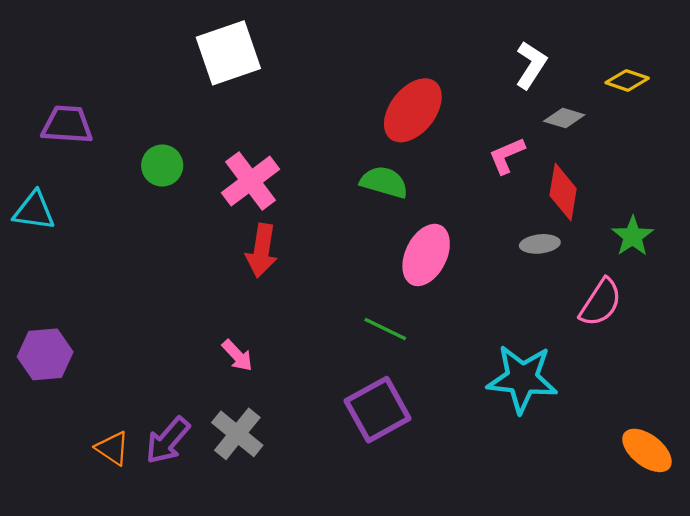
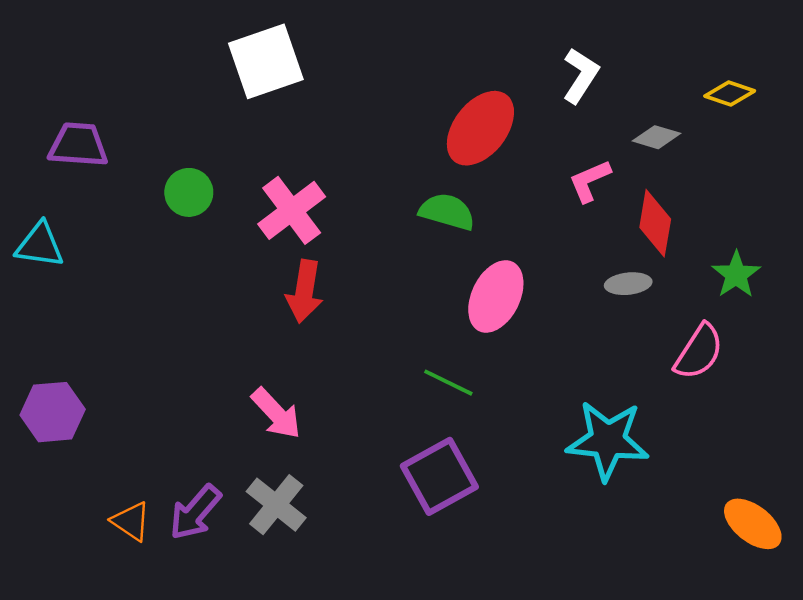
white L-shape: (531, 65) -> (581, 75), moved
pink arrow: (237, 355) -> (276, 413), size x1.4

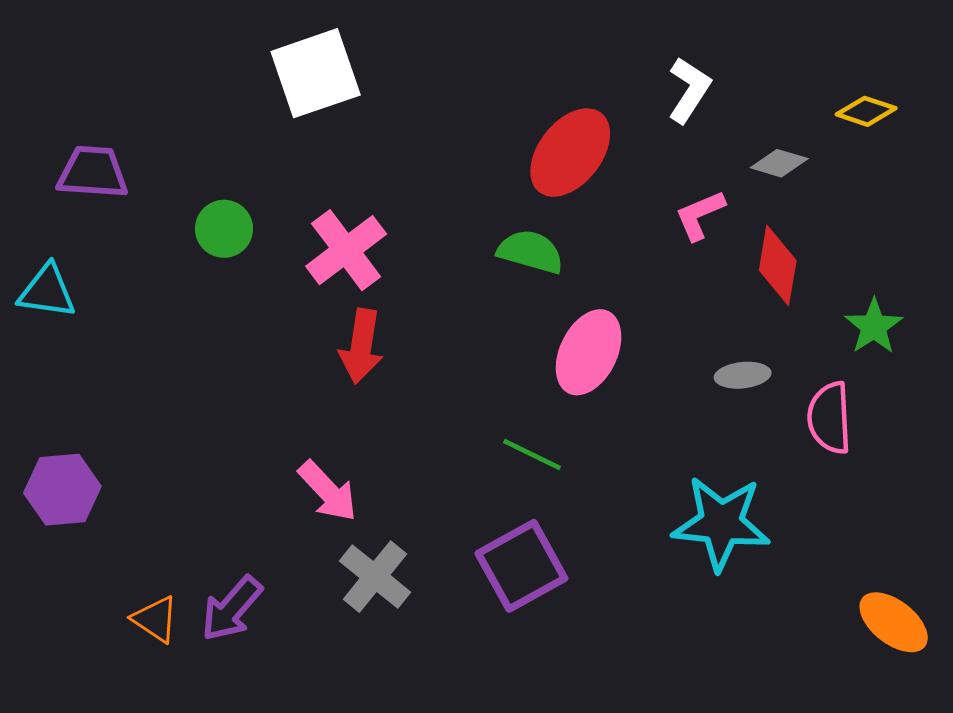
gray ellipse: (628, 284) -> (743, 375), moved
pink semicircle: (699, 352) -> (830, 418), turned 144
gray cross: (276, 505) -> (375, 577), moved

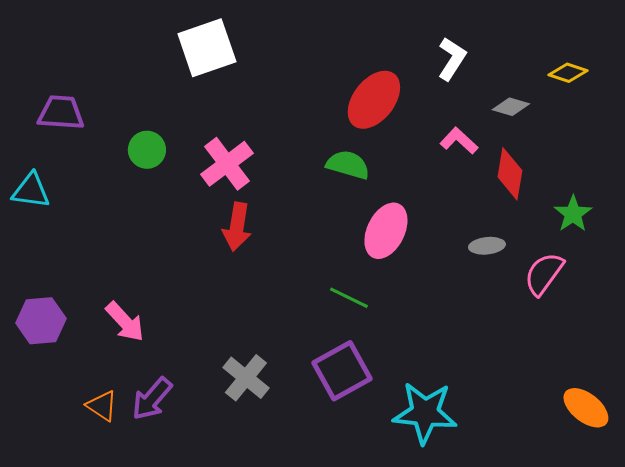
pink L-shape: (700, 215) -> (459, 141), turned 66
pink semicircle: (830, 418) -> (544, 274), turned 39
pink arrow: (328, 491) -> (125, 322), moved
cyan star: (721, 523) -> (425, 413), moved

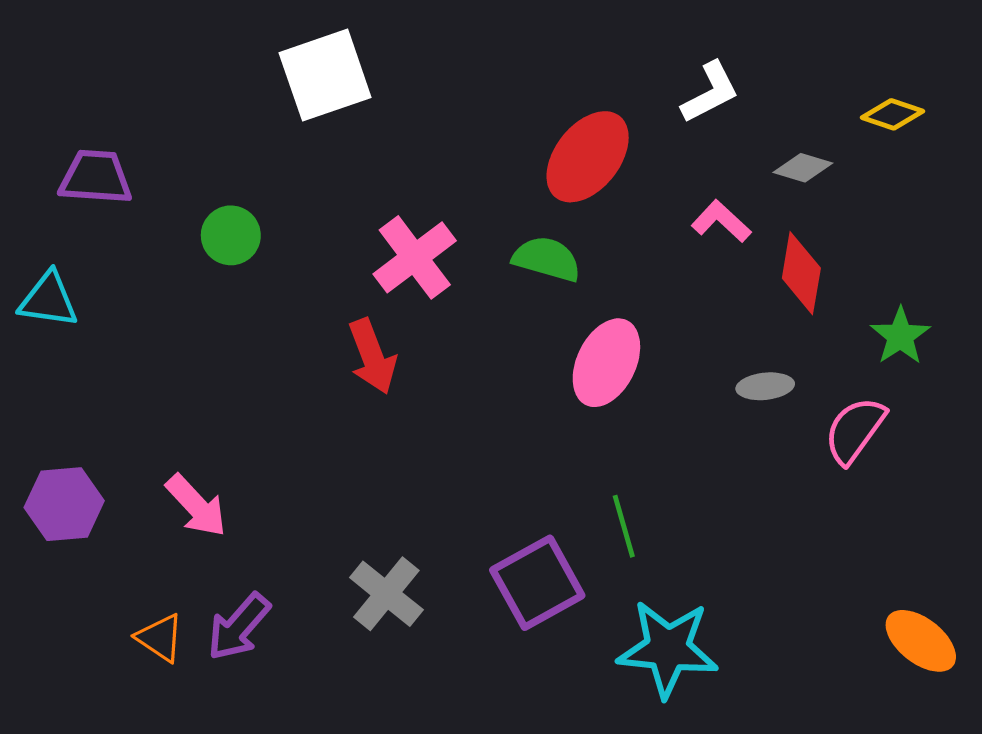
white L-shape: (452, 59) -> (710, 92), turned 30
pink cross: (227, 164) -> (415, 257), moved
red arrow: (237, 227) -> (372, 356), turned -30
green line: (349, 298) -> (624, 526), moved, turned 48

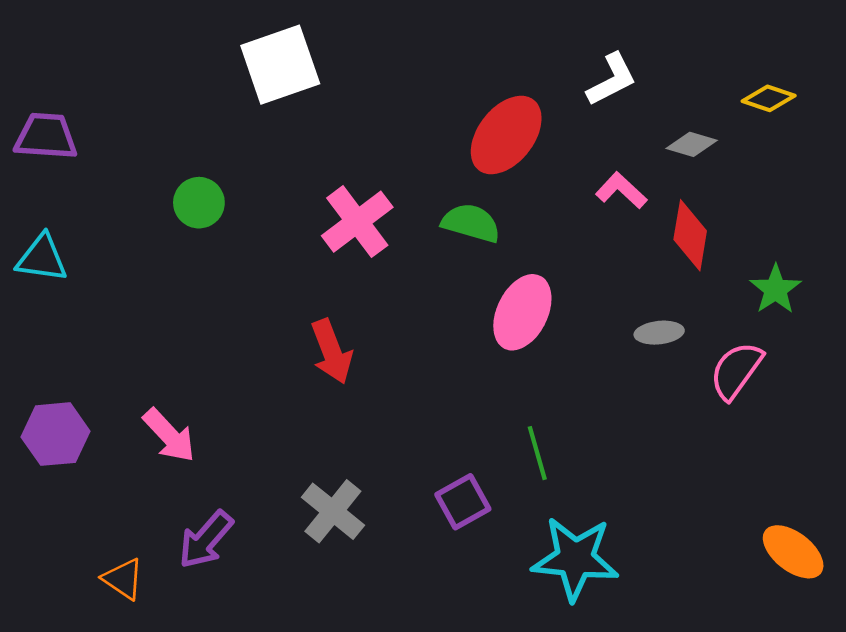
purple trapezoid: (96, 177) -> (46, 136), moved
red arrow: (372, 356) -> (332, 352), moved
purple square: (537, 583) -> (463, 502), size x0.7
orange triangle: (160, 638) -> (123, 579), moved

